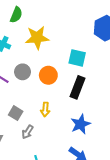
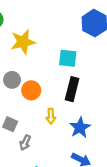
orange circle: (48, 75) -> (31, 90), moved
yellow arrow: (45, 109) -> (51, 116), moved

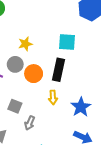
yellow star: (23, 42) -> (25, 44), moved, size x0.6
black rectangle: (72, 89) -> (58, 70), moved

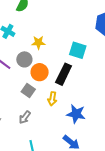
gray square: (15, 106) -> (28, 91), moved
blue star: (81, 107) -> (76, 114), turned 30

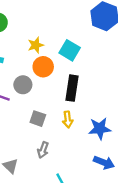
yellow star: (38, 43) -> (36, 45), moved
cyan square: (78, 50) -> (70, 50), moved, turned 30
orange circle: (40, 72) -> (43, 67), moved

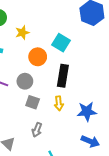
yellow star: (36, 45) -> (22, 33), moved
gray circle: (23, 85) -> (25, 81), moved

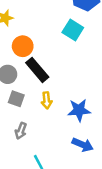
cyan square: (61, 43) -> (73, 30), moved
black rectangle: (63, 76) -> (37, 70), moved, turned -50

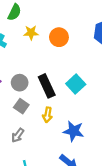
cyan square: (73, 30) -> (76, 84), moved
orange circle: (23, 46) -> (59, 37), moved

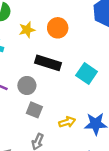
black rectangle: (47, 86) -> (48, 63), moved, turned -35
yellow arrow: (48, 115) -> (67, 122), moved, turned -104

